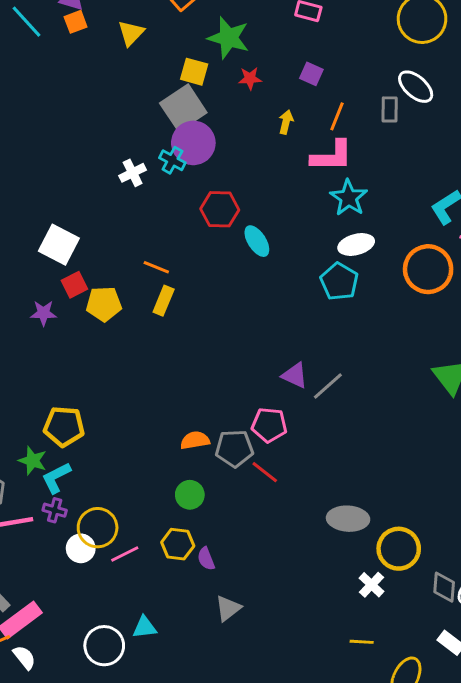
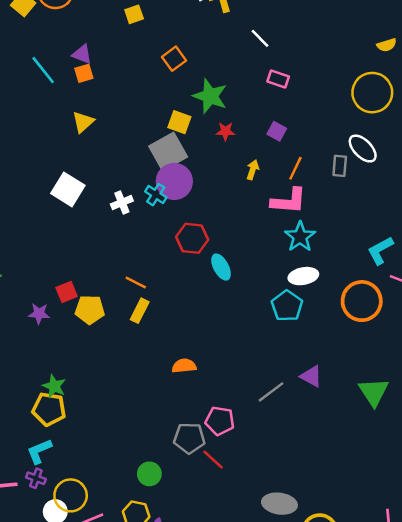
yellow triangle: (131, 33) -> (83, 122), moved
white square: (59, 245) -> (68, 189), moved
purple triangle: (295, 375) -> (311, 376), moved
orange semicircle: (195, 440) -> (184, 366), moved
green star: (33, 461) -> (54, 386), moved

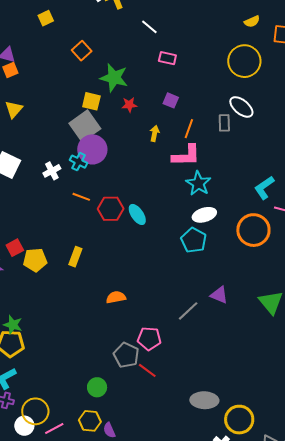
red hexagon: (192, 238) -> (111, 209), moved
orange line: (136, 282) -> (81, 197), moved
gray pentagon: (189, 438) -> (126, 355), turned 30

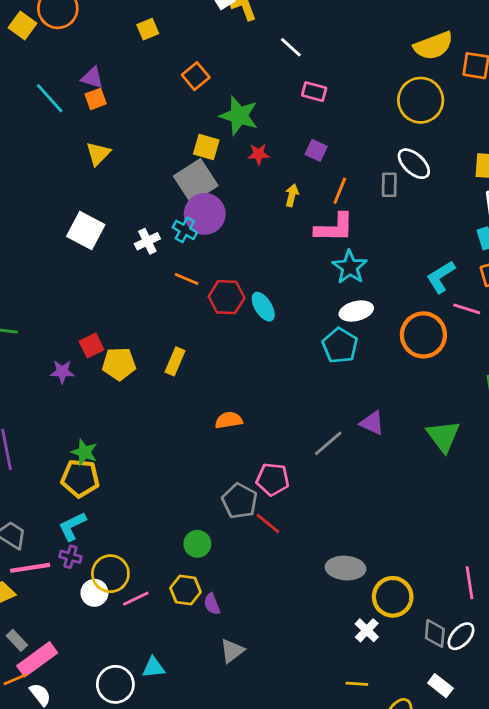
yellow semicircle: (252, 21) -> (433, 46), size x1.8

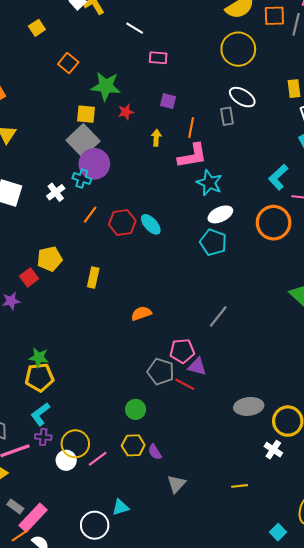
yellow square: (148, 29) -> (37, 28), moved
orange line: (187, 279) -> (90, 215), turned -66
yellow pentagon: (119, 364) -> (50, 259), moved
purple triangle: (372, 423) -> (197, 367), moved
yellow line: (357, 684) -> (240, 486), moved

